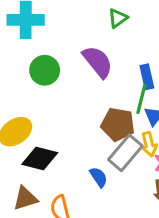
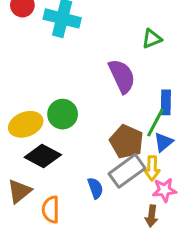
green circle: (45, 70) -> (63, 114), moved
brown triangle: (25, 198) -> (19, 191), turned -36

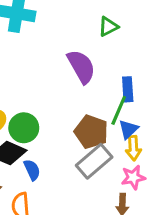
green circle: (63, 114) -> (24, 128), moved
yellow arrow: (152, 168) -> (133, 148), moved
blue semicircle: (95, 188) -> (32, 170), moved

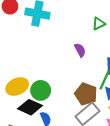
purple semicircle: (81, 67) -> (80, 50), size x0.6

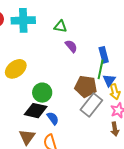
green triangle: (99, 24) -> (60, 26), moved, turned 48
yellow ellipse: (17, 86) -> (16, 69), moved

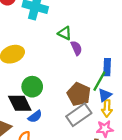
green triangle: (60, 26) -> (65, 33), moved
black diamond: (36, 111) -> (20, 103), turned 35
blue semicircle: (53, 118) -> (35, 116), turned 72

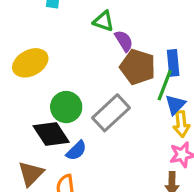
brown pentagon: (79, 94) -> (138, 67), moved
gray rectangle: (79, 115) -> (111, 113), moved

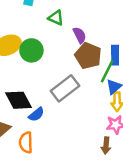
green triangle: (103, 21) -> (56, 18), moved
green circle: (66, 107) -> (31, 50), moved

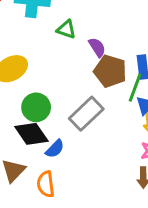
green circle: (31, 50) -> (36, 107), moved

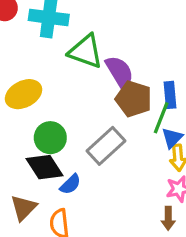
green triangle: (66, 29) -> (86, 51), size x1.6
purple semicircle: (97, 47) -> (120, 72), size x1.5

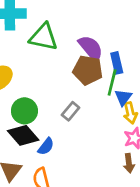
purple semicircle: (120, 72) -> (91, 48), moved
gray rectangle: (106, 146) -> (71, 111), size x0.6

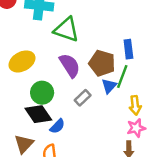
purple semicircle: (91, 48) -> (70, 65), moved
blue rectangle: (117, 63) -> (128, 49), moved
blue triangle: (123, 97) -> (109, 86), moved

